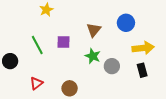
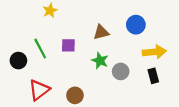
brown triangle: (94, 30) -> (101, 32), turned 35
black circle: (10, 61) -> (18, 61), moved
red triangle: (36, 83) -> (39, 90), size x1.5

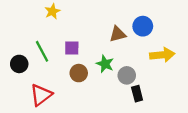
brown triangle: (101, 32) -> (118, 34), moved
black rectangle: (153, 76) -> (137, 94), moved
brown circle: (75, 95) -> (79, 73), moved

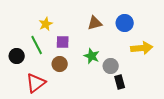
yellow star: (52, 11) -> (46, 24), moved
brown triangle: (118, 34) -> (95, 23), moved
brown circle: (79, 73) -> (60, 64), moved

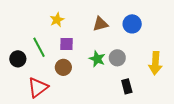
yellow star: (46, 24) -> (57, 20), moved
yellow arrow: (142, 48) -> (155, 63), moved, turned 100
gray circle: (111, 66) -> (117, 58), moved

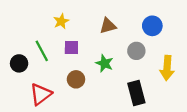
blue circle: (132, 24) -> (152, 26), moved
gray circle: (117, 58) -> (136, 51), moved
brown circle: (63, 67) -> (76, 79), moved
black rectangle: (127, 86) -> (136, 93), size x1.5

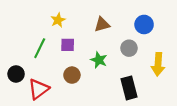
green line: (42, 51) -> (40, 48), turned 54
black circle: (19, 63) -> (16, 74), moved

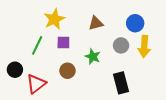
yellow star: (58, 20) -> (54, 19), size x1.5
yellow arrow: (158, 64) -> (144, 46), moved

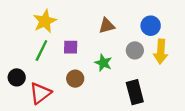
yellow star: (54, 19) -> (45, 21), moved

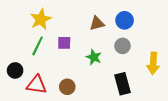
blue circle: (151, 26) -> (125, 20), moved
yellow arrow: (161, 52) -> (153, 63), moved
brown circle: (75, 79) -> (67, 87), moved
red triangle: (40, 93) -> (37, 85), turned 45

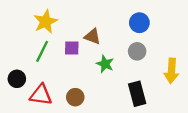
brown triangle: (97, 23) -> (92, 36), moved, turned 35

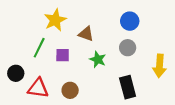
yellow star: (45, 22) -> (55, 20), moved
purple square: (72, 48) -> (63, 55), moved

